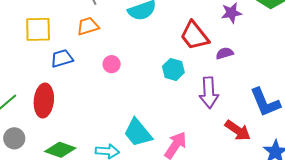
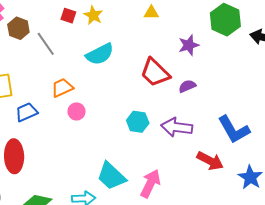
orange trapezoid: (88, 26) -> (62, 88), moved
cyan hexagon: (173, 69) -> (138, 122), moved
purple arrow: (209, 93) -> (177, 127), turned 108

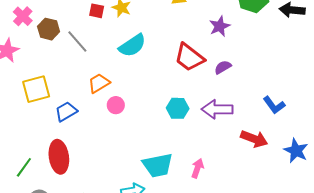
blue L-shape: (234, 130) -> (274, 105), size x0.7
cyan trapezoid: (111, 176) -> (158, 165), turned -48
pink arrow: (150, 184) -> (197, 168), size x0.7

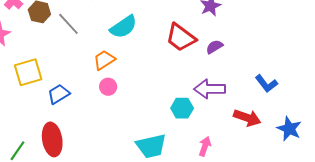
orange trapezoid: (99, 83) -> (104, 60), moved
cyan hexagon: (178, 108) -> (182, 108), moved
pink arrow: (197, 168) -> (205, 146), moved

